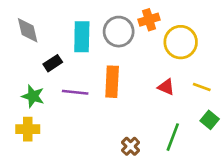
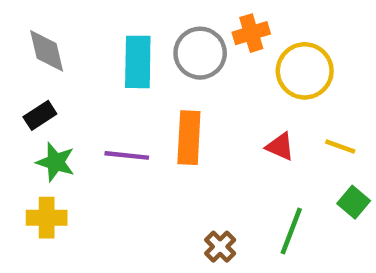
black rectangle: (53, 63) -> (40, 115), moved

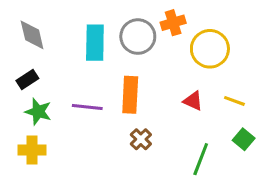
brown cross: (220, 247) -> (141, 139), moved

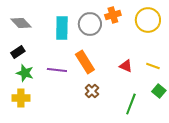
gray diamond: (32, 35) -> (21, 23), turned -30
yellow circle: (210, 49) -> (148, 20), moved
orange rectangle: (130, 95) -> (85, 62), turned -35

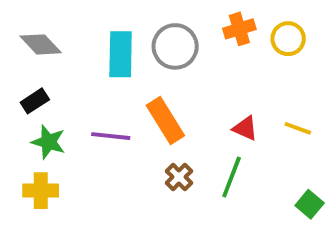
orange cross: (113, 15) -> (239, 29), moved
yellow circle: (148, 20) -> (288, 39), size x0.7
green square: (159, 91) -> (310, 204), moved
green line: (131, 104) -> (232, 177), moved

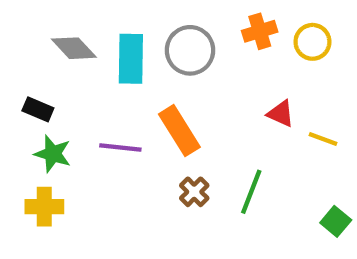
gray diamond: (41, 44) -> (74, 48), moved
black rectangle: (35, 101) -> (38, 109), turned 56
red triangle: (245, 128) -> (281, 114), moved

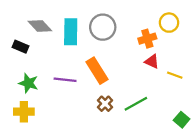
orange cross: (260, 31) -> (147, 39), moved
black rectangle: (38, 109) -> (20, 47), moved
green line: (251, 192) -> (136, 104), turned 40

